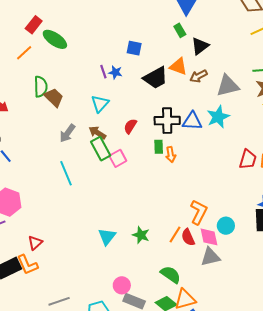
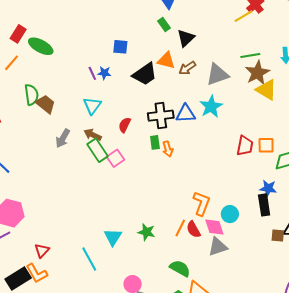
cyan line: (66, 173) -> (89, 259), moved

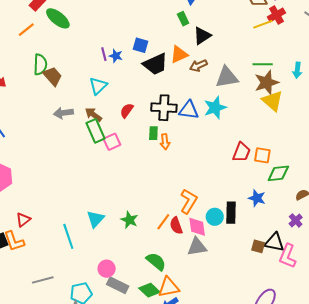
blue square: (120, 47) -> (140, 45), moved
orange triangle: (166, 60) -> (179, 54), turned -48
gray arrow: (63, 138) -> (63, 113), turned 42
black rectangle: (264, 205) -> (231, 213), moved

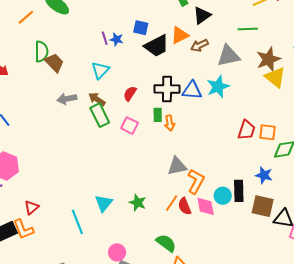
green line: (263, 64) -> (248, 29), moved
pink square: (112, 142) -> (130, 126), moved, turned -36
brown square: (258, 246) -> (263, 206), moved, size x1.6
gray triangle: (197, 247) -> (177, 166), moved

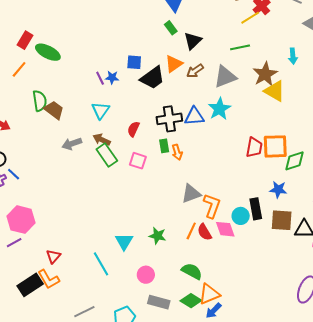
orange square: (267, 132) -> (275, 146), size x1.5
pink circle: (117, 252) -> (146, 275), moved

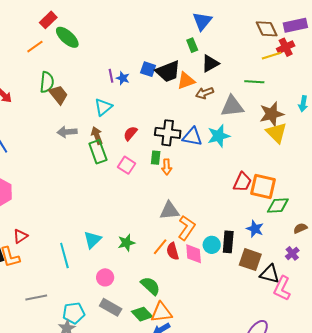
black trapezoid: (153, 78) -> (168, 71), moved
brown arrow: (102, 140) -> (97, 135), turned 30
green star: (158, 236) -> (126, 243), turned 30

